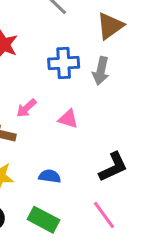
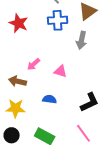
blue cross: (64, 63) -> (58, 20), moved
blue semicircle: (50, 176) -> (50, 99), moved

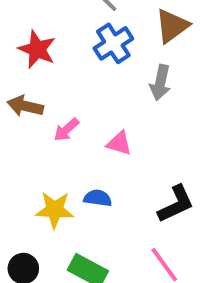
blue cross: (58, 20) -> (113, 43), turned -30
brown arrow: (18, 81) -> (25, 106), moved
yellow star: (16, 108) -> (55, 210), moved

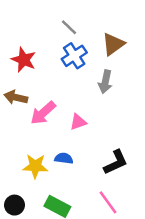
pink arrow: (66, 130) -> (43, 113), size x1.5
pink triangle: (119, 143) -> (78, 122), turned -36

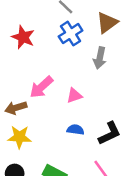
brown arrow: (16, 97) -> (16, 108), moved, turned -30
blue semicircle: (64, 158) -> (75, 130), moved
yellow star: (35, 166) -> (19, 137), moved

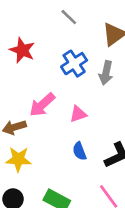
blue cross: (71, 34) -> (74, 64), moved
blue semicircle: (75, 130) -> (79, 151), turned -119

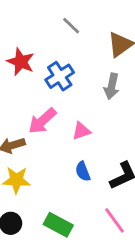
blue cross: (74, 64) -> (60, 76), moved

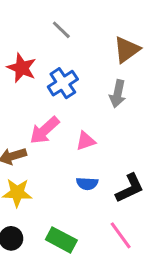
gray line: (71, 26) -> (61, 30), moved
blue semicircle: (83, 171) -> (87, 184), turned -66

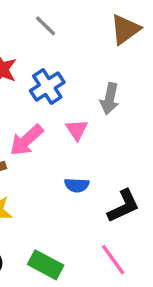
brown triangle: (127, 50) -> (125, 29), moved
pink triangle: (86, 141) -> (77, 130), moved, turned -45
blue semicircle: (87, 184) -> (77, 185), moved

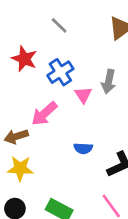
pink triangle: (77, 130) -> (83, 95), moved

